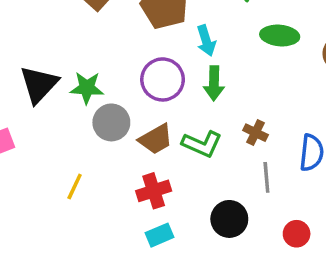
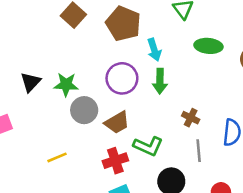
black triangle: (39, 84) -> (31, 82), size x0.7
green L-shape: (202, 144) -> (148, 146), moved
yellow line: (75, 187) -> (57, 157), turned 42

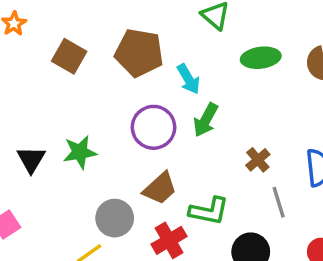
green arrow: (160, 81) -> (206, 120), turned 40
gray circle: (84, 110) -> (115, 218), moved
brown cross: (191, 118) -> (258, 160), turned 36

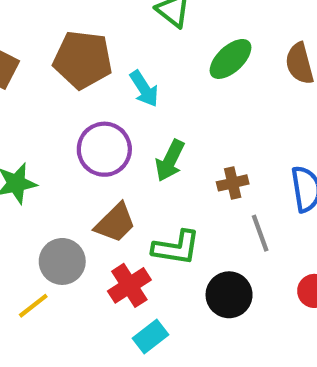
green ellipse: (261, 58) -> (231, 59), turned -33
green arrow: (206, 120) -> (170, 161), moved
brown cross: (258, 160) -> (233, 183), turned 30

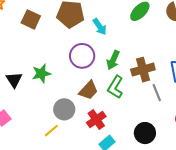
brown cross: (233, 183) -> (143, 70), size x1.6
green L-shape: (176, 248) -> (115, 87), moved, turned 115
black circle: (229, 295) -> (145, 133), moved

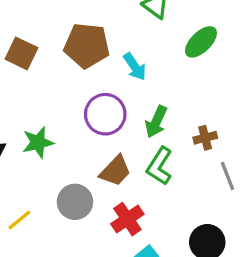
brown cross: (143, 70) -> (205, 138), size x0.6
yellow line: (51, 131) -> (19, 220), moved

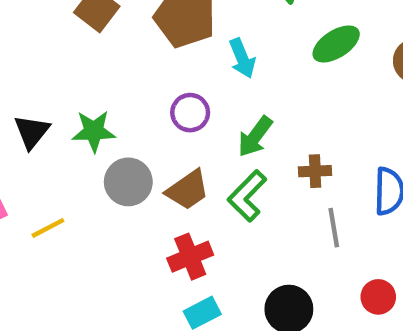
purple circle: (105, 114) -> (190, 113), size x0.7
gray circle: (75, 202) -> (128, 182), moved

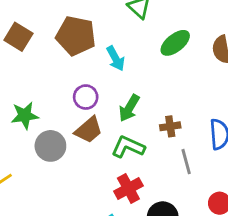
brown trapezoid: (188, 190) -> (89, 130), moved
green L-shape: (247, 196) -> (128, 147), turned 76
red cross: (190, 257) -> (128, 188), moved

